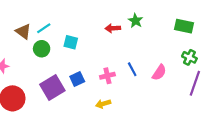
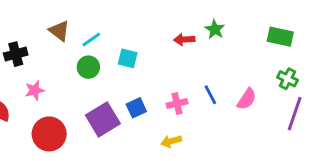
brown triangle: (23, 31) -> (59, 31), moved

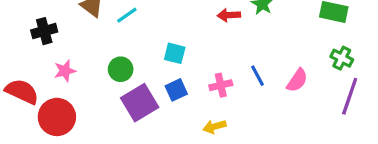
cyan square: (128, 58) -> (175, 53), moved
green circle: (88, 67) -> (121, 69), moved
red circle: (49, 134) -> (57, 117), moved

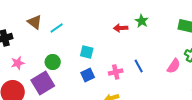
pink semicircle: (297, 80) -> (174, 66), moved
purple square: (140, 103) -> (43, 83), moved

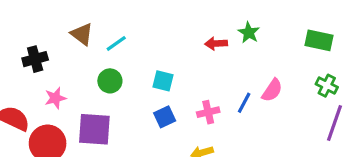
green circle: (53, 62) -> (110, 81), moved
blue line: (139, 66) -> (244, 103), turned 56
pink semicircle: (174, 66) -> (272, 90), moved
purple square: (43, 83) -> (94, 129), turned 35

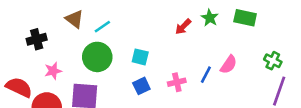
green rectangle: (319, 40) -> (245, 18), moved
red arrow: (216, 43) -> (183, 27), turned -42
green circle: (110, 81) -> (97, 57), size x1.5

